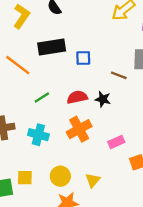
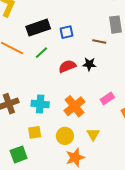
green line: (42, 97) -> (41, 53), moved
orange cross: (79, 129) -> (74, 106), moved
yellow square: (25, 178) -> (35, 132), moved

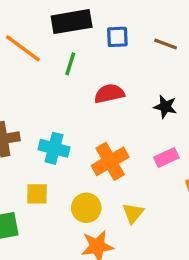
brown line: (99, 41) -> (166, 44), moved
green line: (41, 53) -> (70, 64), turned -40
black star: (89, 64) -> (165, 107), moved

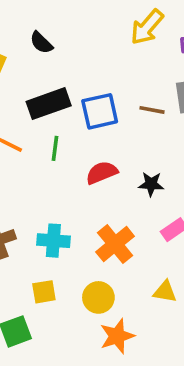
blue square: (117, 37) -> (100, 111), size x1.5
black star: (165, 107) -> (151, 184), moved
yellow triangle: (133, 213) -> (165, 292), moved, turned -50

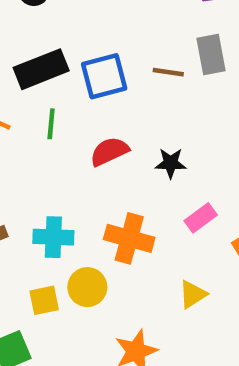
orange cross: (115, 244) -> (129, 238), turned -33
yellow triangle: (165, 292) -> (193, 294), turned -40
yellow circle: (98, 297) -> (87, 287), moved

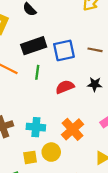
black star: (171, 163) -> (95, 84), moved
orange cross: (129, 238) -> (73, 129), turned 30

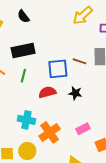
blue square: (64, 50) -> (58, 69), moved
cyan cross: (36, 127) -> (26, 120), moved

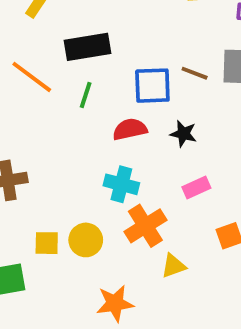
cyan cross: (26, 120) -> (121, 184), moved
pink rectangle: (83, 129) -> (196, 187), moved
orange cross: (50, 132) -> (145, 226), moved

